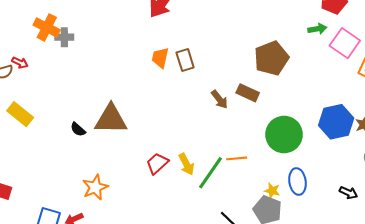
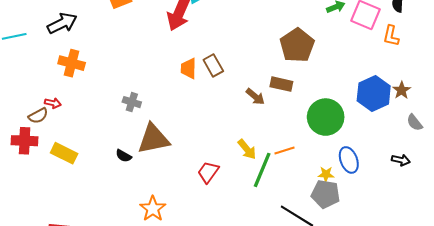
gray cross: (64, 37) -> (132, 102), moved, turned 30
yellow arrow: (187, 164) -> (247, 149), moved

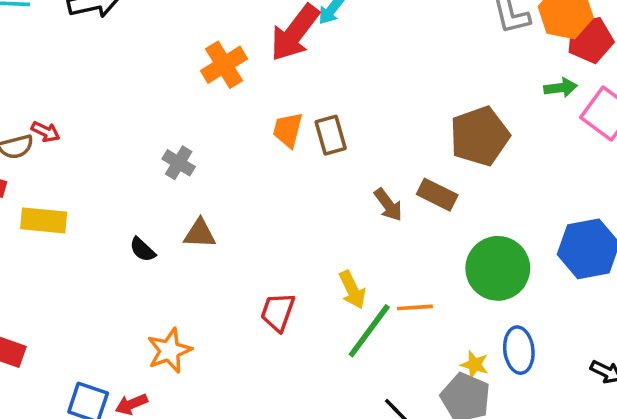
orange cross: (72, 63) -> (224, 65), moved, turned 30
brown triangle: (153, 139) -> (200, 234), size x0.6
yellow rectangle: (64, 153) -> (44, 220), turned -35
red trapezoid: (208, 172) -> (278, 312), turned -30

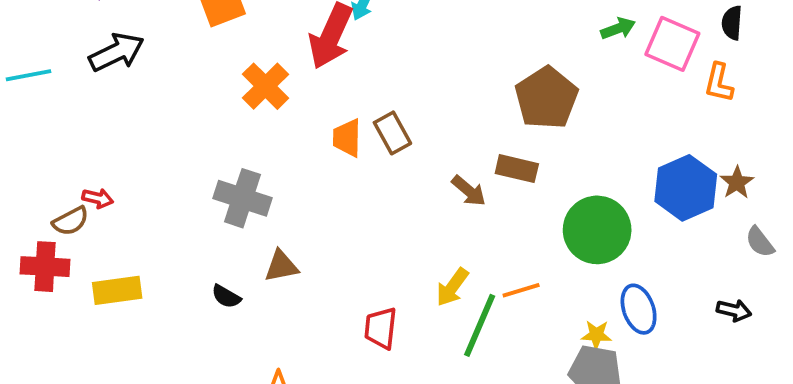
gray cross: (179, 163) -> (242, 198), size x1.6
yellow arrow: (352, 290) -> (452, 287), turned 75

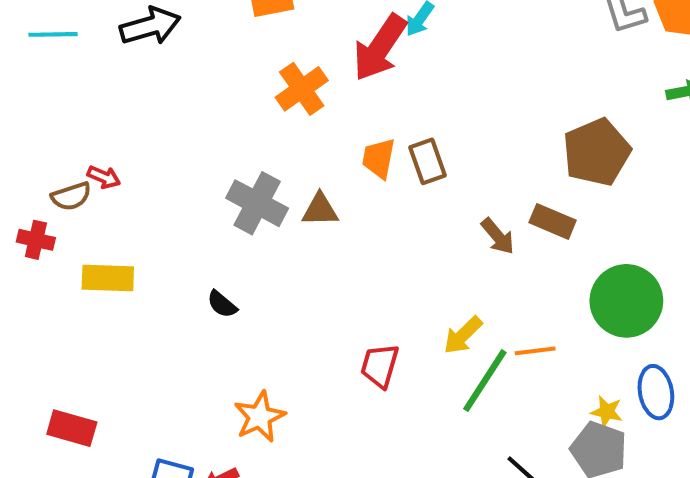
brown triangle: (281, 266) -> (320, 210), moved
red cross: (45, 267) -> (36, 240), size x0.7

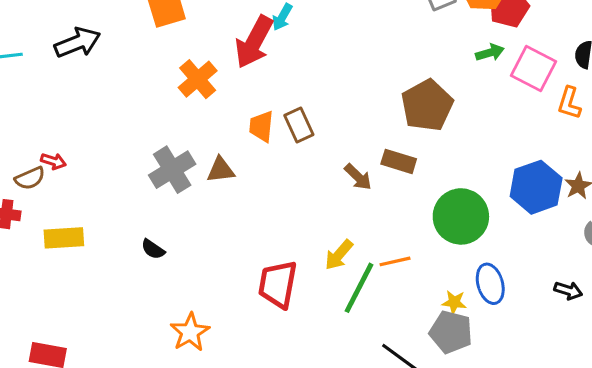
gray cross: (257, 203) -> (172, 170), turned 36
red trapezoid: (380, 366) -> (278, 284), size x1.4

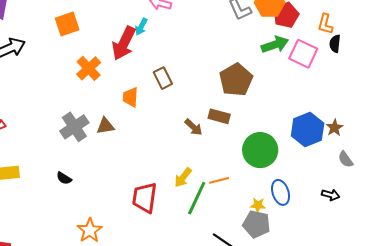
green arrow: (490, 53) -> (275, 45), size x1.5
orange L-shape: (569, 103) -> (325, 24), moved
brown rectangle: (299, 125) -> (163, 78), moved

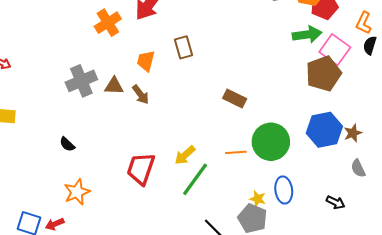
brown pentagon: (236, 80) -> (323, 74), moved
brown arrow: (193, 127) -> (141, 94), moved
black semicircle: (64, 178) -> (67, 144), moved
orange line: (219, 180) -> (236, 152), moved

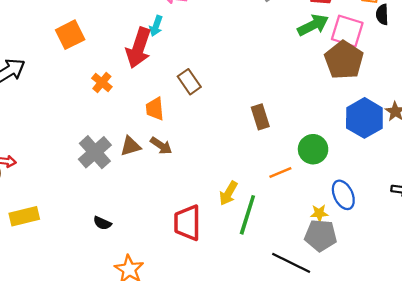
orange cross: (108, 23) -> (102, 82), size x0.7
brown rectangle: (235, 98) -> (260, 117), turned 65
green circle: (271, 142) -> (313, 149), size x0.7

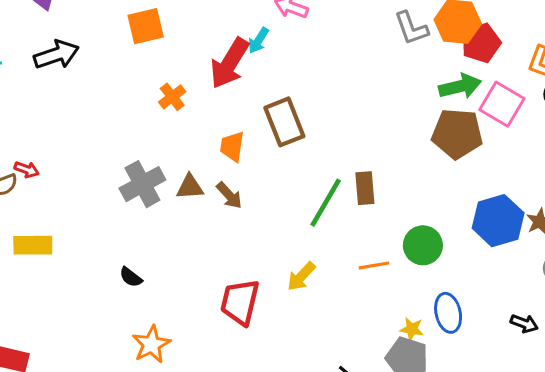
brown pentagon: (344, 60) -> (457, 134), moved, turned 30
brown rectangle: (189, 82) -> (284, 122), size x1.4
green line: (247, 215) -> (326, 203), moved

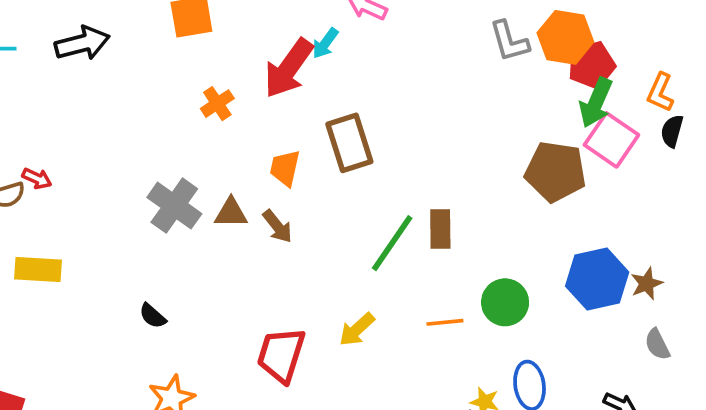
green arrow: (460, 86) -> (596, 103), moved, turned 123
gray cross: (142, 184) -> (174, 206), turned -30

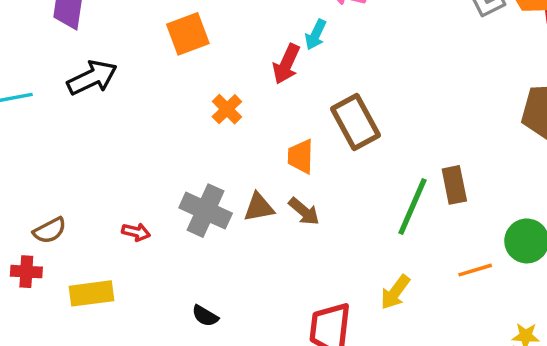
red arrow: (289, 68) -> (286, 64), size x0.7
red arrow: (37, 178) -> (136, 232), moved

